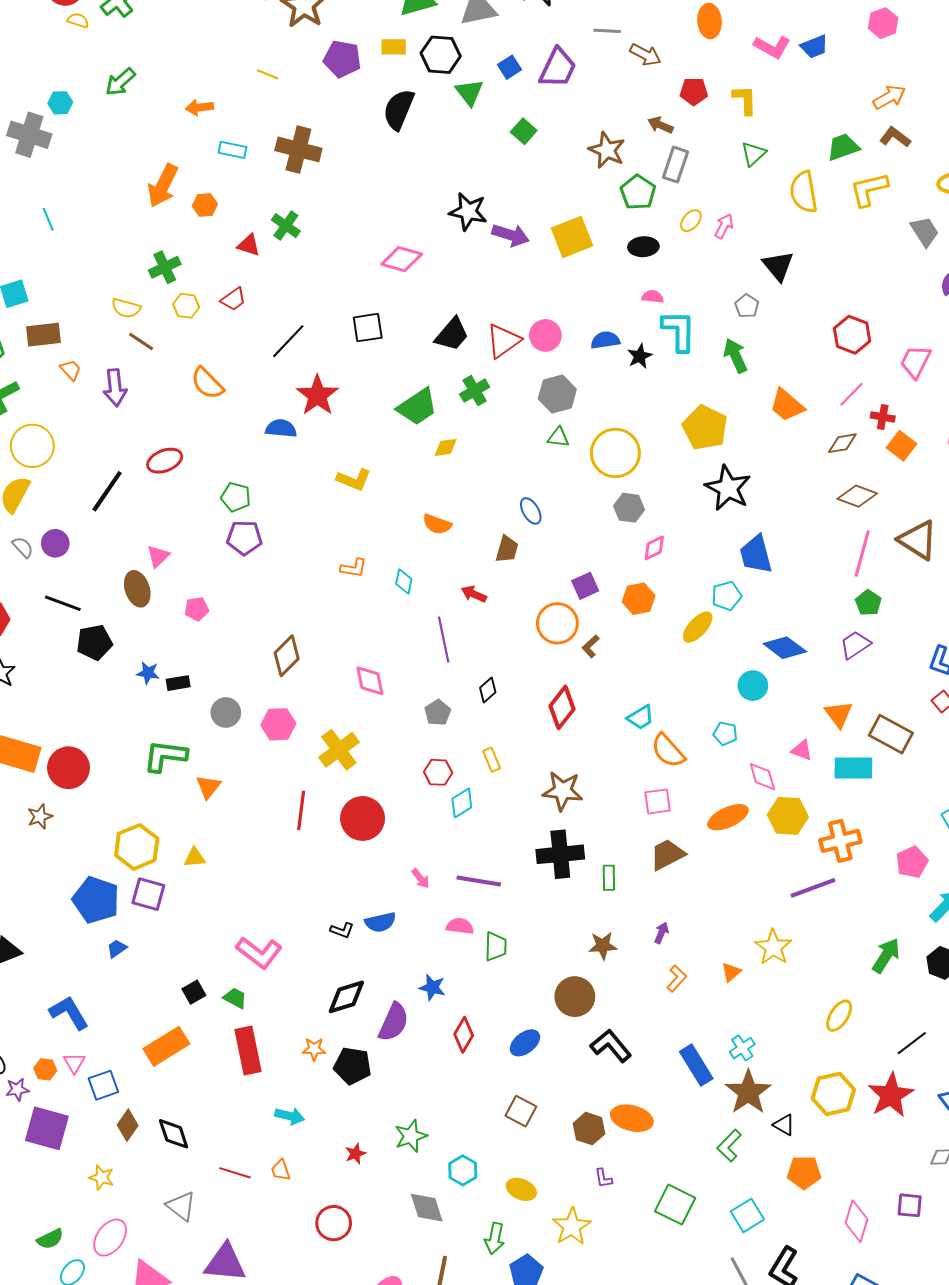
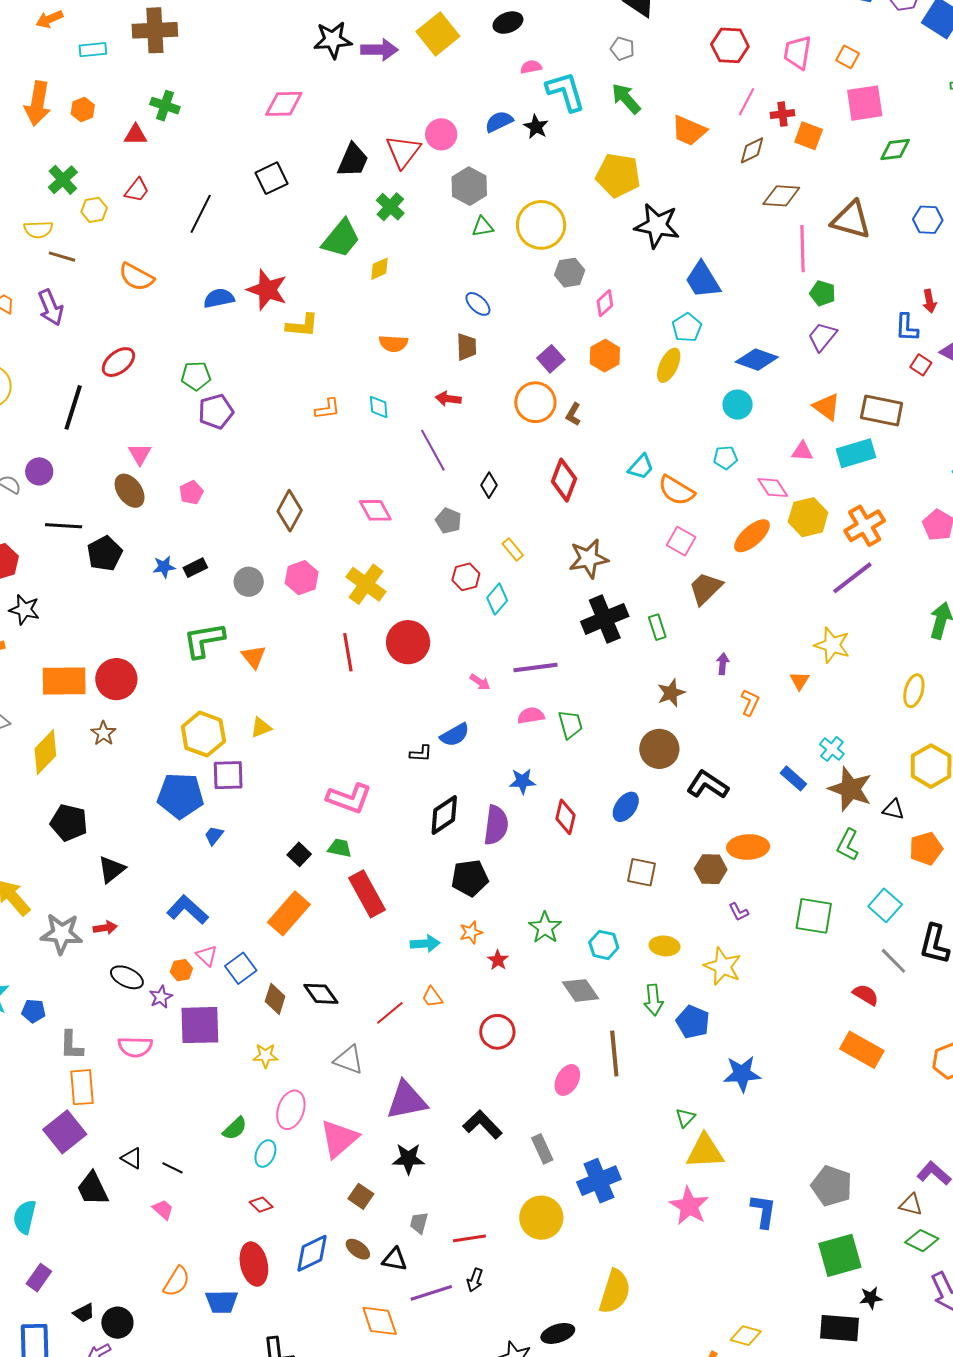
red star: (317, 395) -> (267, 290), moved
pink square: (658, 801) -> (681, 541), turned -36
orange star: (314, 1049) -> (471, 932), moved
blue rectangle: (696, 1065) -> (793, 778), size x0.7
red line: (235, 1173) -> (390, 1013), turned -40

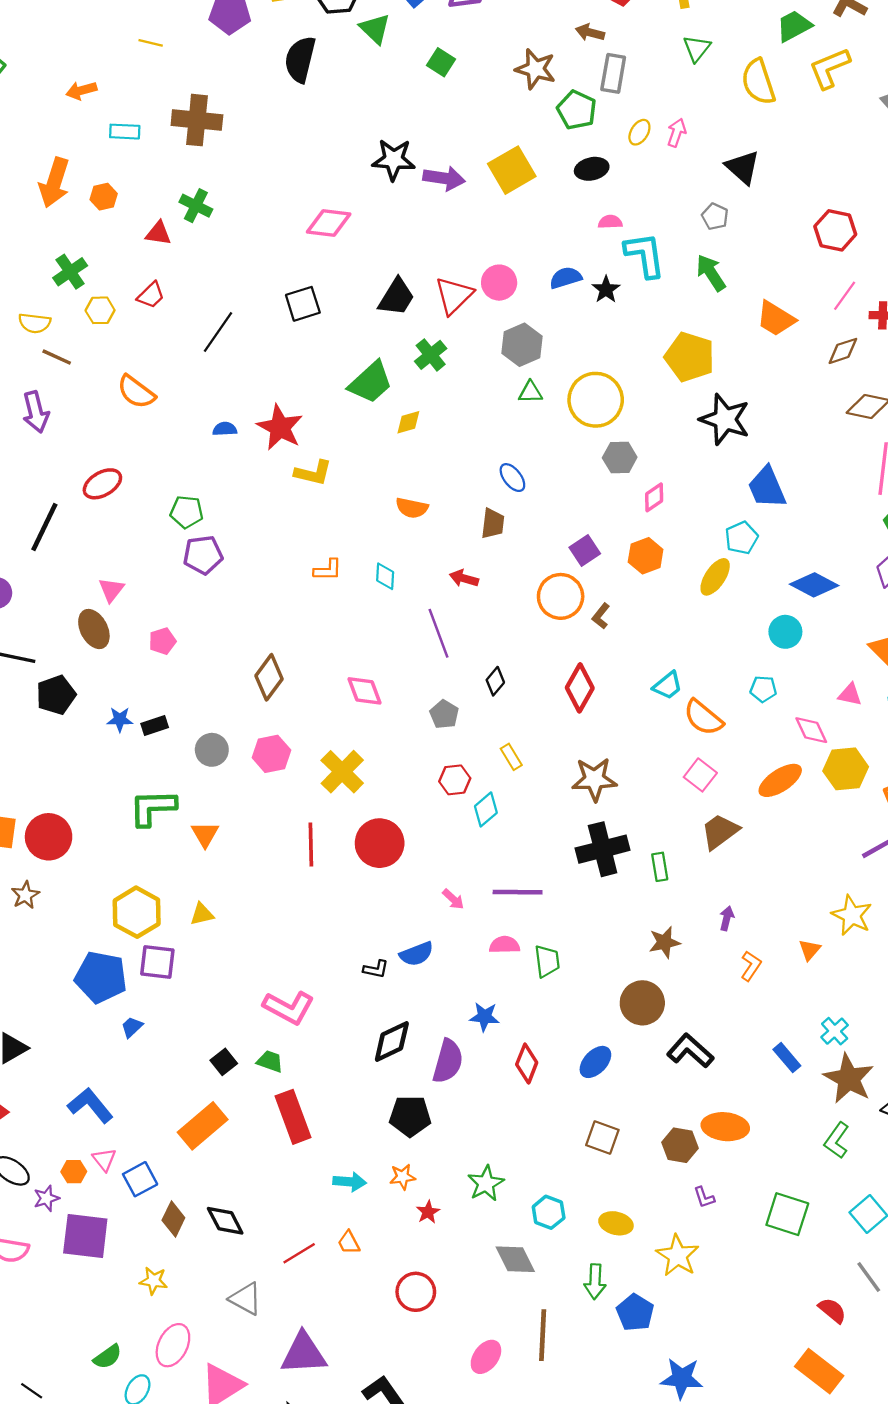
blue semicircle: (219, 298) -> (225, 429), size x0.7

